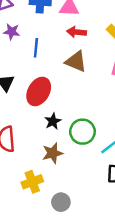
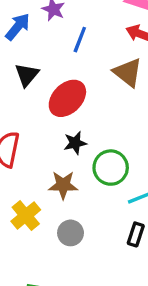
yellow cross: (32, 182) -> (26, 216), turned -35
gray circle: (61, 202) -> (71, 233), moved

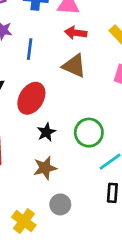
green circle: (111, 168) -> (89, 133), moved
yellow cross: (26, 216) -> (24, 221), moved

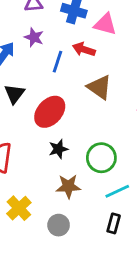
red arrow: (76, 33) -> (84, 49), moved
brown star: (45, 168) -> (68, 186), moved
yellow cross: (24, 221) -> (19, 208), moved

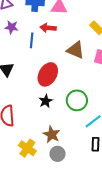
brown triangle: (99, 87) -> (76, 50), moved
red ellipse: (50, 112) -> (48, 74), moved
brown star: (68, 186) -> (52, 134), moved, turned -30

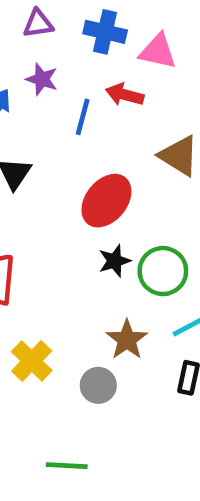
black star: (46, 101) -> (115, 261), moved
brown star: (52, 134) -> (127, 340), moved

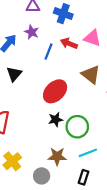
pink triangle: (158, 51) -> (92, 38), moved
brown star: (127, 340) -> (57, 156), turned 30

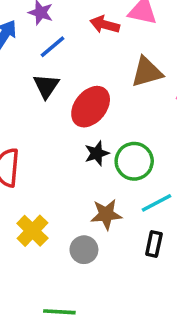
blue line: (48, 52) -> (52, 47), moved, turned 35
black triangle: (14, 74) -> (46, 86), moved
brown triangle: (91, 75) -> (147, 72), turned -48

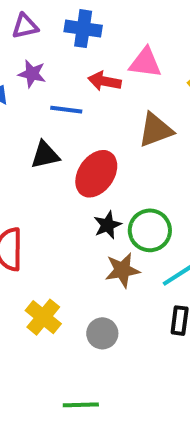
blue line: (52, 47) -> (66, 110), moved, turned 52
black triangle: (46, 86) -> (45, 155), turned 48
brown star: (106, 214) -> (122, 270), moved

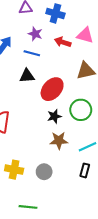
purple star: (32, 74) -> (35, 34), moved
blue line: (66, 110) -> (32, 53), moved
green circle: (150, 230) -> (81, 110), moved
yellow cross: (43, 317) -> (14, 170), moved, turned -36

